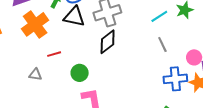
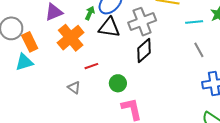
cyan line: (159, 16) -> (194, 22), turned 30
gray triangle: (35, 74) -> (74, 88), turned 32

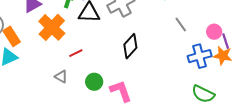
black diamond: (144, 50) -> (130, 46), moved
green circle: (118, 83) -> (94, 82), moved

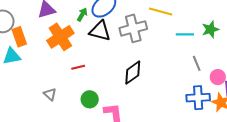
gray line: (181, 24) -> (197, 63), moved
gray triangle: (61, 77) -> (50, 94), moved

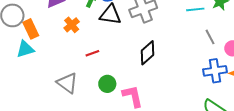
orange cross: (60, 37) -> (72, 25), size x0.6
gray triangle: (50, 94) -> (67, 83), size x1.6

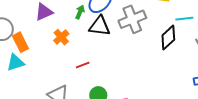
black diamond: (147, 53) -> (168, 37), moved

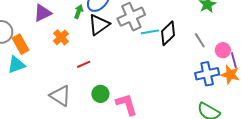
cyan line: (184, 19) -> (150, 32), moved
black triangle: (100, 26) -> (99, 25), turned -40

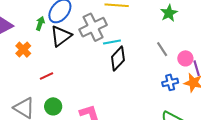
black diamond: (168, 33) -> (118, 58), moved
blue cross: (207, 74) -> (170, 82), size x0.7
green circle: (100, 94) -> (53, 106), moved

